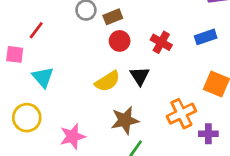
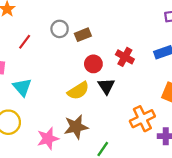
red line: (36, 30) -> (25, 42), moved
red circle: (120, 41) -> (93, 64), moved
brown star: (125, 120) -> (76, 127), moved

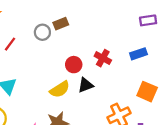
brown rectangle: (83, 35) -> (61, 24), moved
black triangle: (106, 86) -> (86, 85), turned 42

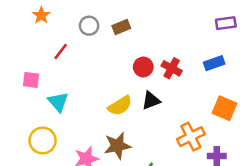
gray circle: (42, 32) -> (89, 26), moved
red circle: (74, 65) -> (143, 67), moved

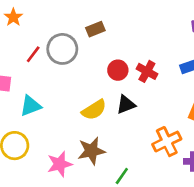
gray circle: (89, 26) -> (62, 49), moved, size x1.5
cyan triangle: (58, 102) -> (31, 106), turned 50

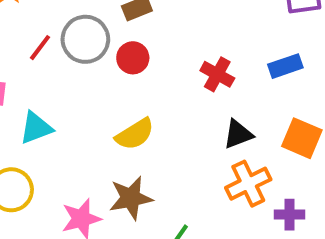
red circle: (118, 70) -> (133, 58), moved
black triangle: (126, 105) -> (238, 134), moved

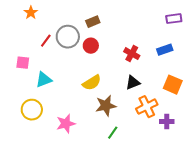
black triangle: (238, 134) -> (133, 83), moved
brown star: (131, 198) -> (106, 106), moved

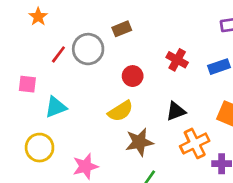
red circle: (91, 46) -> (133, 76), moved
red cross: (132, 54) -> (177, 60), moved

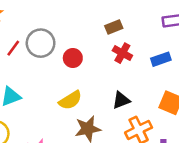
brown rectangle: (122, 29) -> (114, 27), moved
red circle: (133, 76) -> (73, 58), moved

